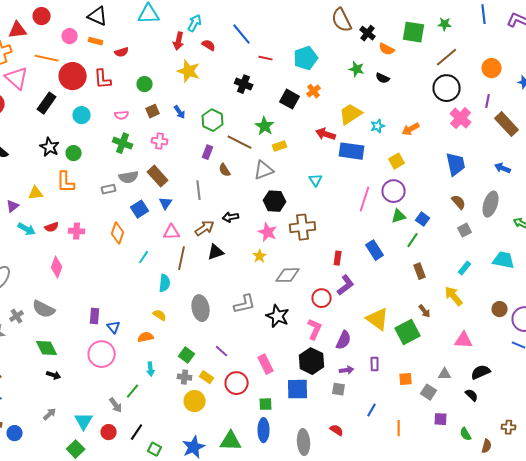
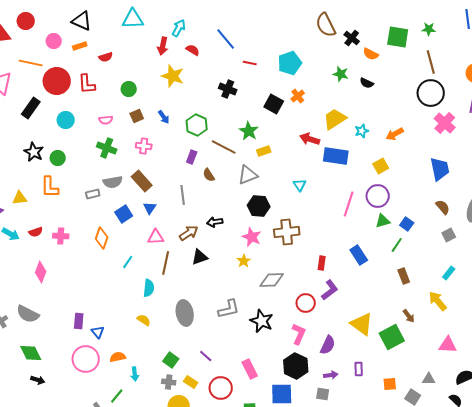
orange rectangle: (96, 41) -> (80, 46), turned -32
brown line: (447, 57) -> (431, 62), turned -65
orange semicircle: (146, 337) -> (118, 357), moved

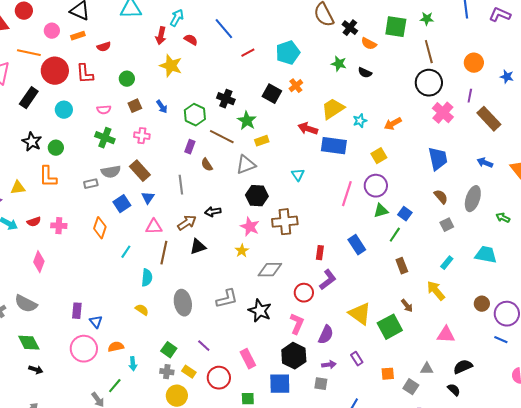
red line: (250, 63) -> (248, 53), turned -40
black cross: (228, 89) -> (226, 99), moved
purple rectangle: (359, 369) -> (357, 359), turned -32

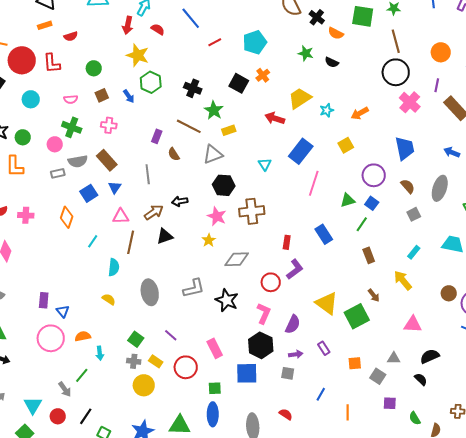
pink circle: (52, 31) -> (55, 144), moved
green hexagon: (195, 115) -> (151, 82), moved
blue rectangle: (334, 146) -> (301, 151), moved, turned -60
purple circle: (376, 186) -> (374, 175), moved

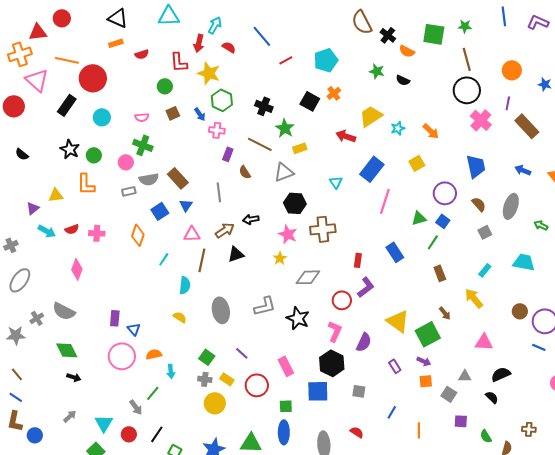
red L-shape: (52, 63) -> (179, 62), moved
orange arrow: (360, 113) -> (431, 131), turned -108
pink cross: (109, 125) -> (217, 130), moved
purple arrow: (296, 354) -> (424, 361), moved, turned 32

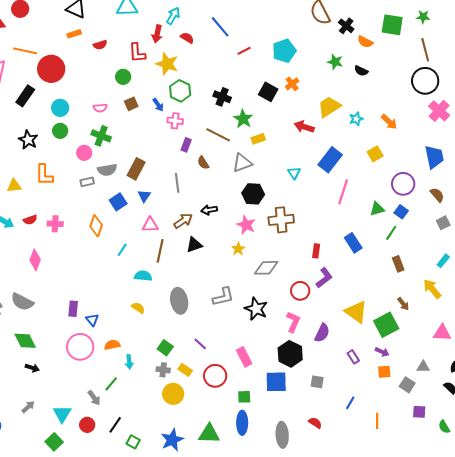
green circle: (94, 155) -> (60, 131), moved
brown rectangle: (178, 178) -> (136, 169), turned 70
cyan semicircle: (185, 285) -> (143, 276), turned -90

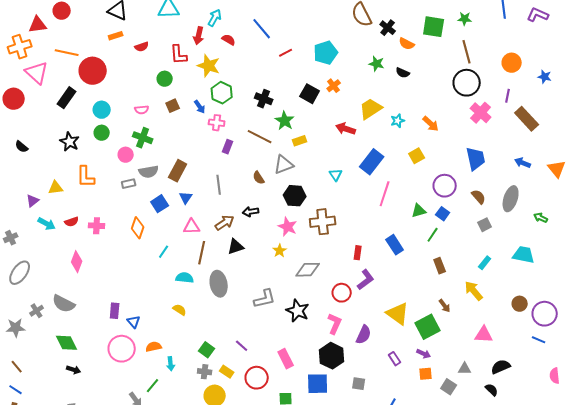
brown semicircle: (203, 163) -> (259, 178), moved
gray ellipse: (179, 301) -> (219, 284), moved

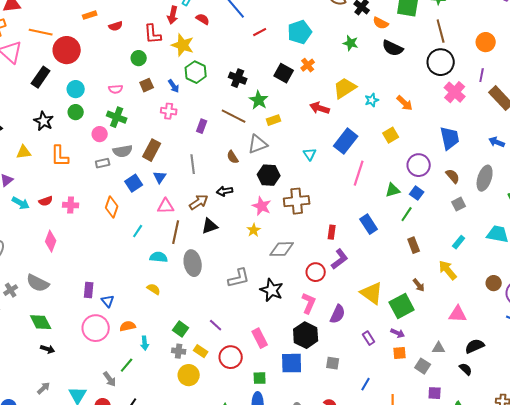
black semicircle: (403, 73) -> (393, 48), moved, size x1.5
pink cross: (217, 123) -> (169, 111), moved
yellow triangle: (56, 188) -> (24, 152), moved

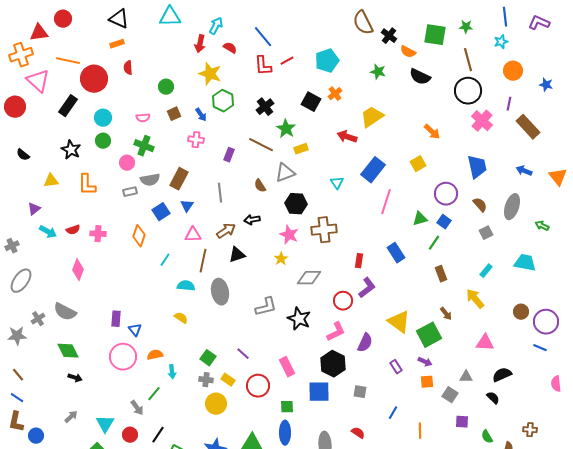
red semicircle: (116, 26) -> (128, 68), moved, turned 104
red L-shape: (153, 34) -> (263, 66), moved
black cross: (238, 78) -> (265, 107), turned 30
cyan star: (372, 100) -> (501, 42), moved
pink L-shape: (309, 303) -> (336, 332), turned 40

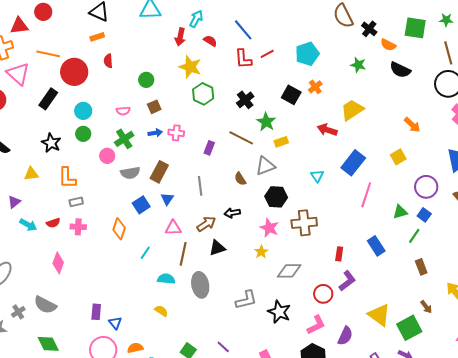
blue arrow: (201, 115) -> (155, 133), moved, turned -64
green cross: (144, 146) -> (124, 139), turned 36
gray rectangle: (130, 192) -> (76, 202), moved

